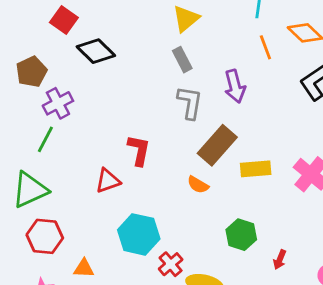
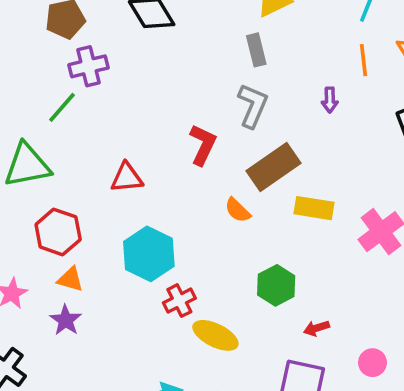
purple arrow: (235, 86) -> (330, 100), moved, size x0.6
red L-shape: (139, 150) -> (203, 145), moved
red hexagon: (45, 236) -> (58, 232), moved
red arrow: (280, 260) -> (316, 328), turned 36

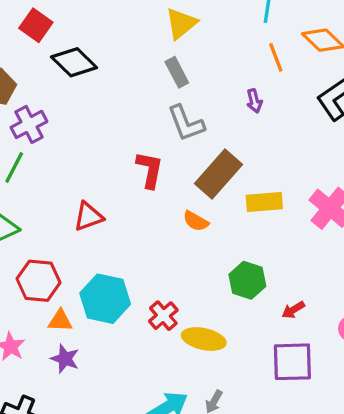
gray L-shape: (253, 106) -> (186, 123), turned 150
cyan hexagon: (149, 254) -> (105, 299), moved

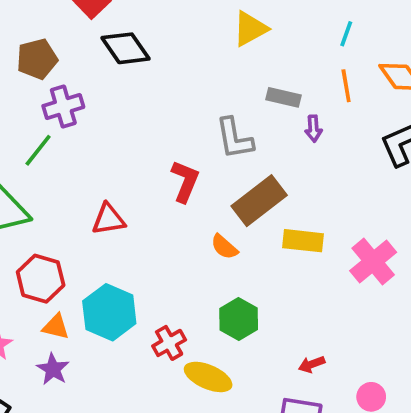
gray rectangle: (177, 72) -> (284, 97), moved, turned -60
green hexagon: (247, 280) -> (239, 319), moved

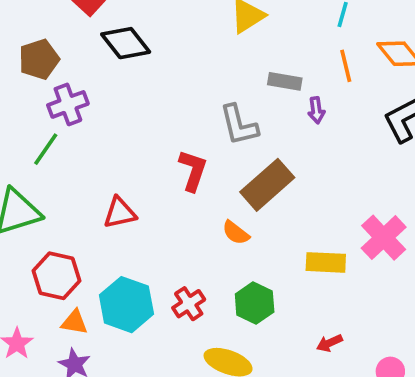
yellow rectangle: (303, 241) -> (326, 262), moved
red cross: (169, 343) -> (189, 304), moved

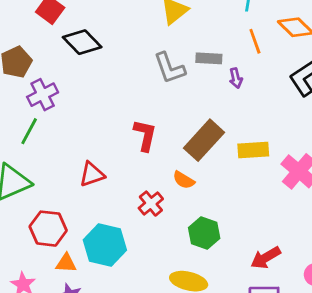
gray L-shape: (239, 125) -> (169, 68), moved
yellow rectangle: (326, 262) -> (253, 150), moved
red cross: (189, 304) -> (151, 204), moved
red arrow: (329, 343) -> (266, 258), size x1.5

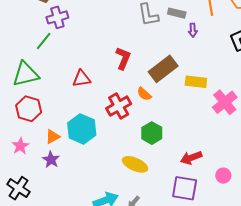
red cross: (151, 204) -> (119, 106), size x1.4
red hexagon: (48, 229) -> (29, 109), moved
orange triangle: (66, 263) -> (53, 137), turned -42

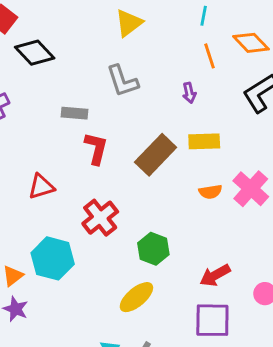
gray rectangle: (177, 13) -> (74, 113), moved
yellow rectangle: (196, 82) -> (204, 141), moved
orange semicircle: (144, 94) -> (210, 192), moved, turned -42
yellow ellipse: (135, 164) -> (136, 297), turned -55

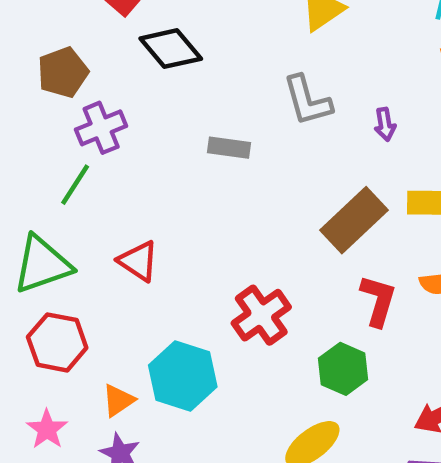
purple arrow: (189, 93) -> (385, 124), moved
red L-shape: (96, 148) -> (378, 301), moved
red triangle: (41, 187) -> (138, 261), moved, turned 48

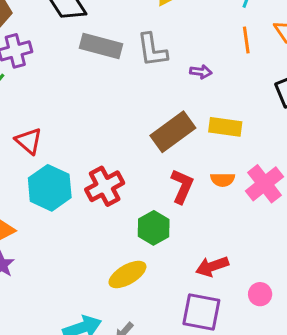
purple arrow: (385, 124) -> (201, 72), turned -80
gray rectangle: (229, 148) -> (101, 46), moved, size x1.5
cyan hexagon: (183, 376) -> (50, 188), moved

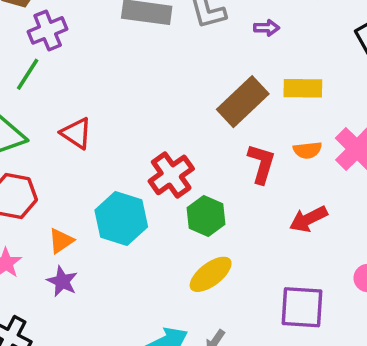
cyan hexagon: (50, 188) -> (121, 218), moved
green hexagon: (154, 228) -> (206, 216), moved
red arrow: (212, 266) -> (308, 219), moved

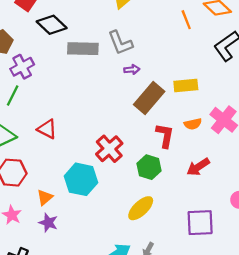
purple arrow: (267, 28) -> (132, 70), moved
green hexagon: (206, 216) -> (149, 167), moved

